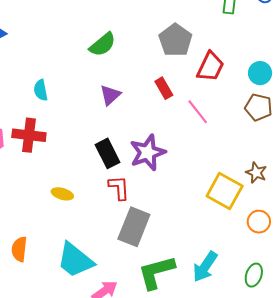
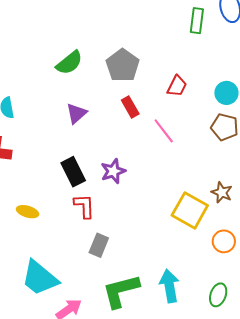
gray pentagon: (175, 40) -> (123, 65), moved
red trapezoid: (210, 67) -> (177, 86), size x0.7
purple star: (148, 153) -> (113, 171), size x0.7
gray rectangle: (134, 227) -> (99, 245), size x0.6
cyan arrow: (205, 267) -> (169, 286), turned 136

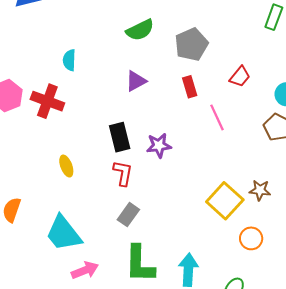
brown star: (222, 192) -> (260, 190), turned -30
yellow ellipse: (28, 212) -> (66, 166), turned 40
green L-shape: (121, 291) -> (140, 264), turned -87

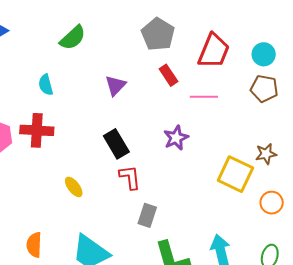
green semicircle: (140, 30) -> (73, 38), moved
red trapezoid: (240, 77) -> (214, 51), size x1.6
pink line: (217, 117) -> (204, 97), turned -48
purple star: (159, 146) -> (176, 138), moved

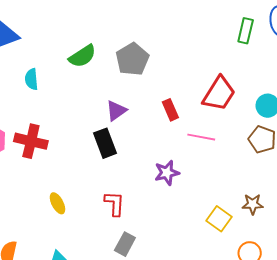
gray pentagon: (158, 34) -> (132, 59), moved
cyan semicircle: (46, 85) -> (31, 79), moved
black rectangle: (116, 144) -> (105, 143), moved
yellow square: (235, 174) -> (219, 219), size x0.7

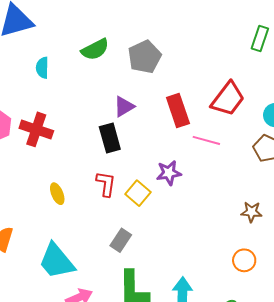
red rectangle: (170, 110) -> (178, 111), size x1.5
red L-shape: (115, 204) -> (106, 184), moved
yellow square: (219, 219) -> (138, 193), moved

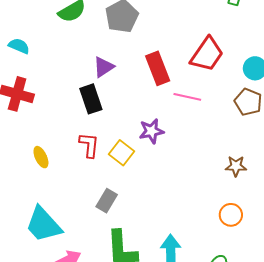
cyan semicircle: (42, 68) -> (19, 46), moved, turned 115

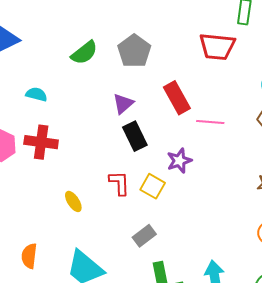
red trapezoid: (207, 54) -> (217, 46), moved, turned 69
black rectangle: (91, 99) -> (135, 136), moved
gray rectangle: (107, 201) -> (144, 236), turned 30

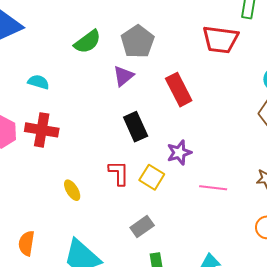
purple triangle: (123, 104) -> (123, 76), moved
pink line: (210, 122) -> (213, 188), moved

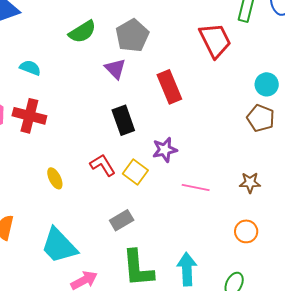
red trapezoid: (220, 40) -> (215, 40), turned -129
purple triangle: (123, 76) -> (115, 69), turned -40
red L-shape: (119, 173) -> (103, 165), turned -36

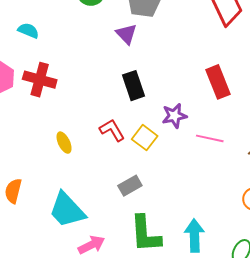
cyan semicircle: (30, 68) -> (28, 31), moved
red rectangle: (169, 87) -> (218, 82), moved
pink line: (196, 187) -> (210, 138), moved

